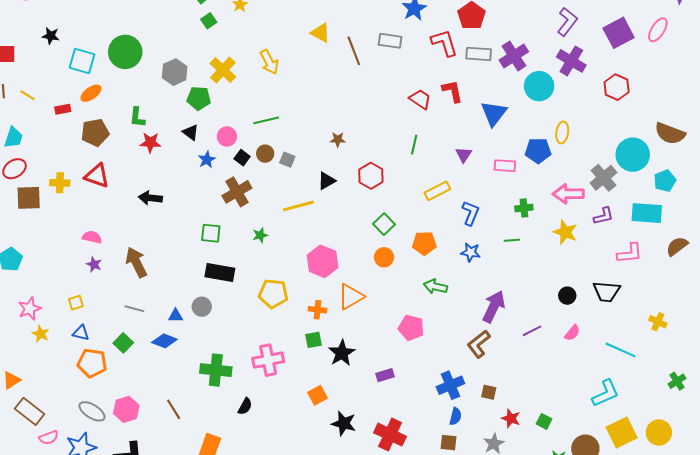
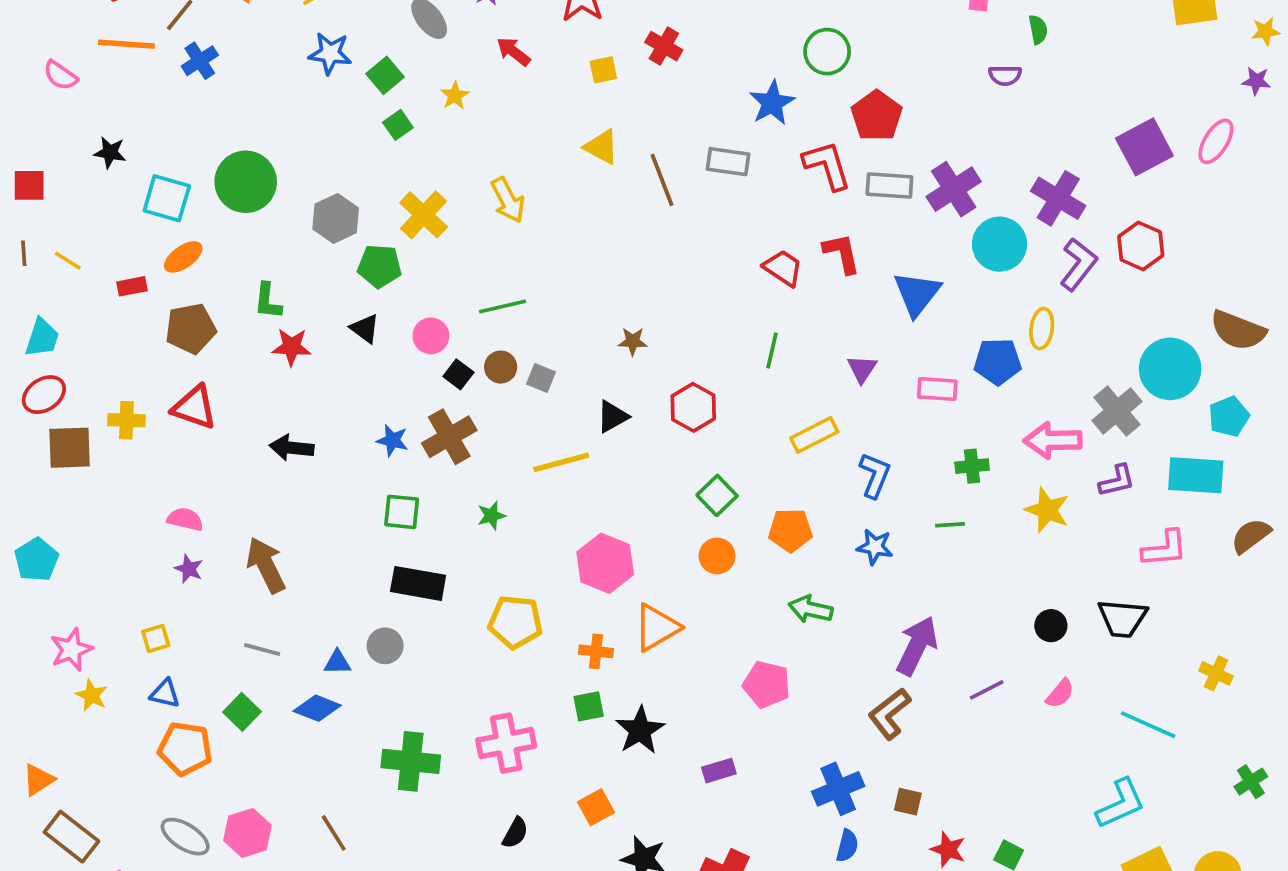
purple L-shape: (567, 22) -> (1078, 264), moved
blue star: (207, 160) -> (392, 440), moved, turned -30
black semicircle: (245, 406) -> (515, 833), moved

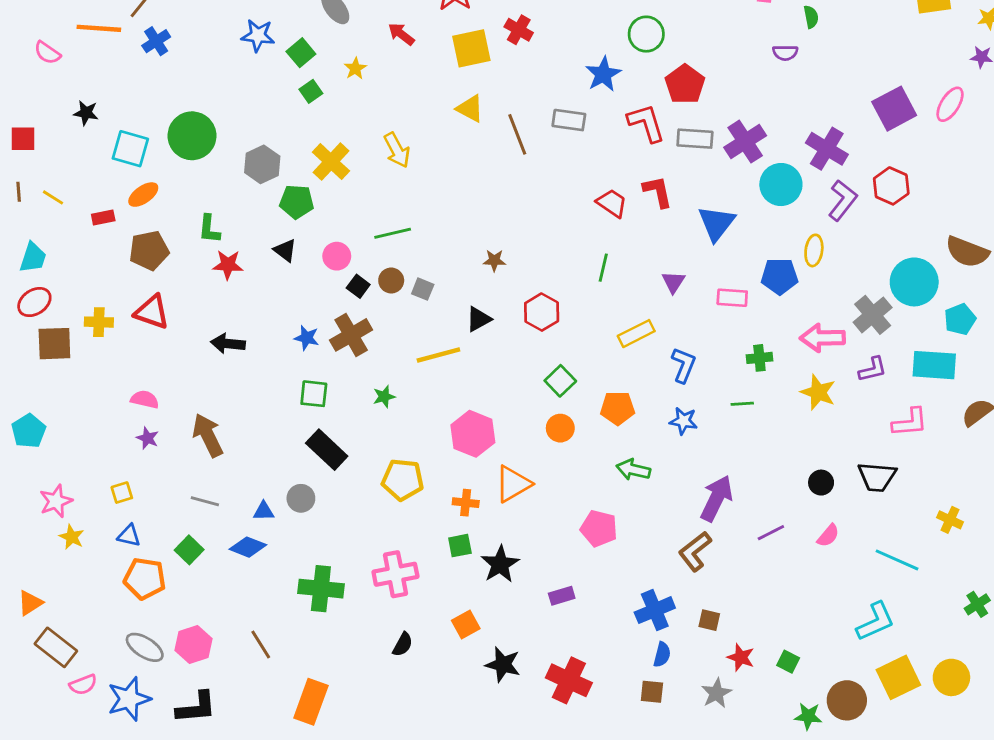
yellow square: (603, 70) -> (471, 48), size x1.8
black rectangle: (418, 583) -> (327, 450), turned 33

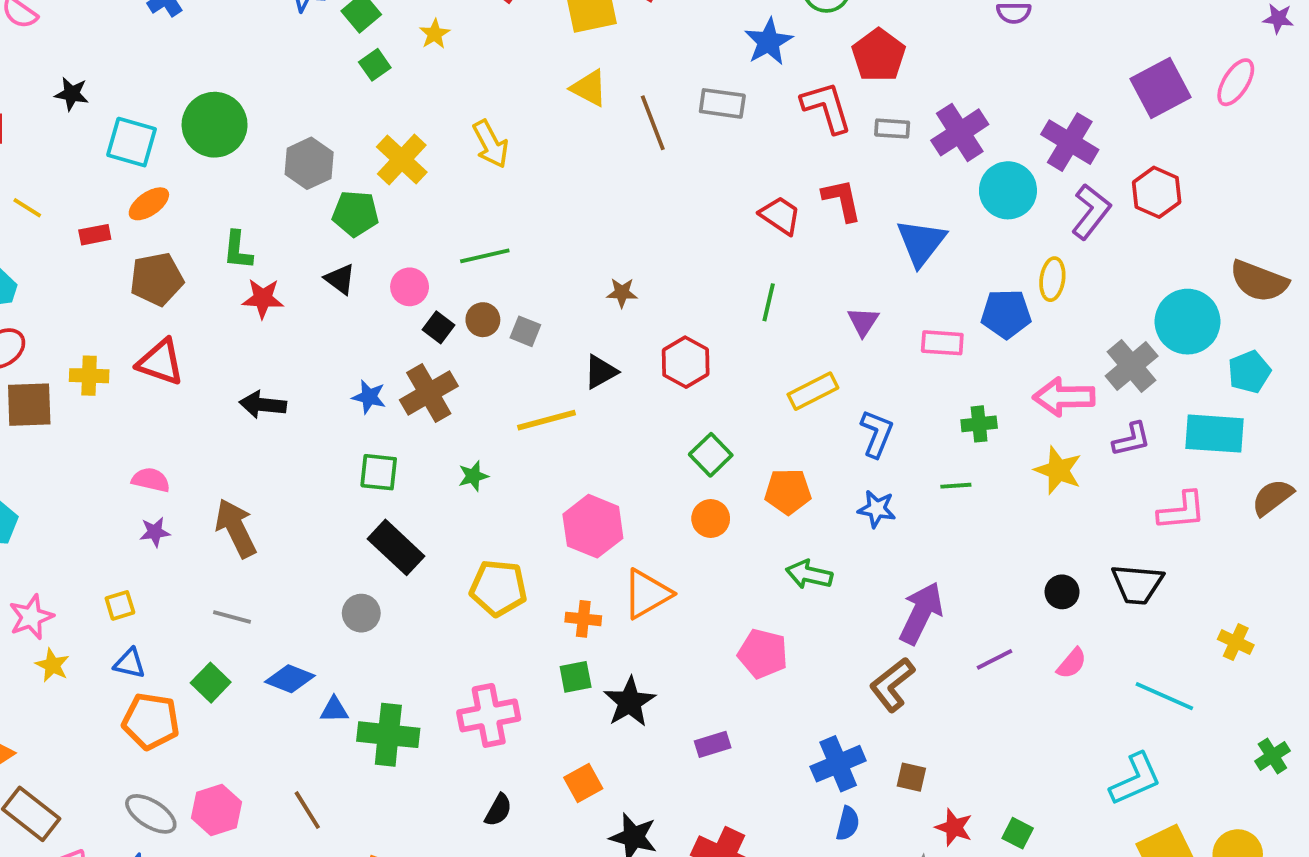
gray rectangle: (695, 139) -> (892, 129), size x0.7
purple star: (148, 438) -> (155, 532), turned -30
blue triangle: (264, 511) -> (334, 710), moved

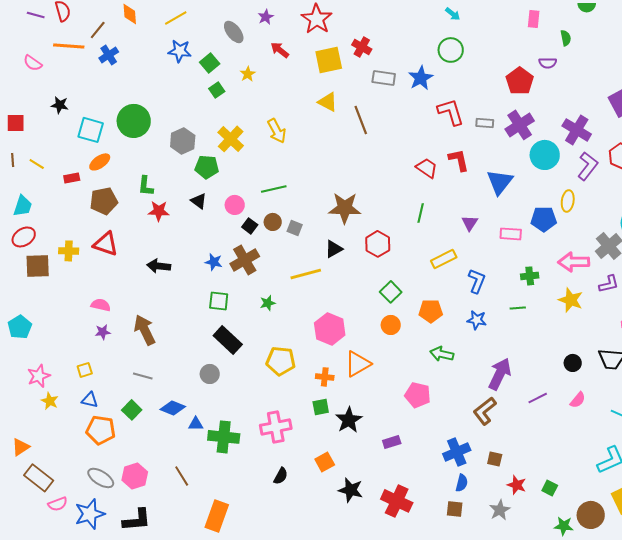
red pentagon: (879, 55) -> (520, 81), moved
gray rectangle: (722, 103) -> (384, 78), moved
brown star: (622, 293) -> (345, 208), size x2.0

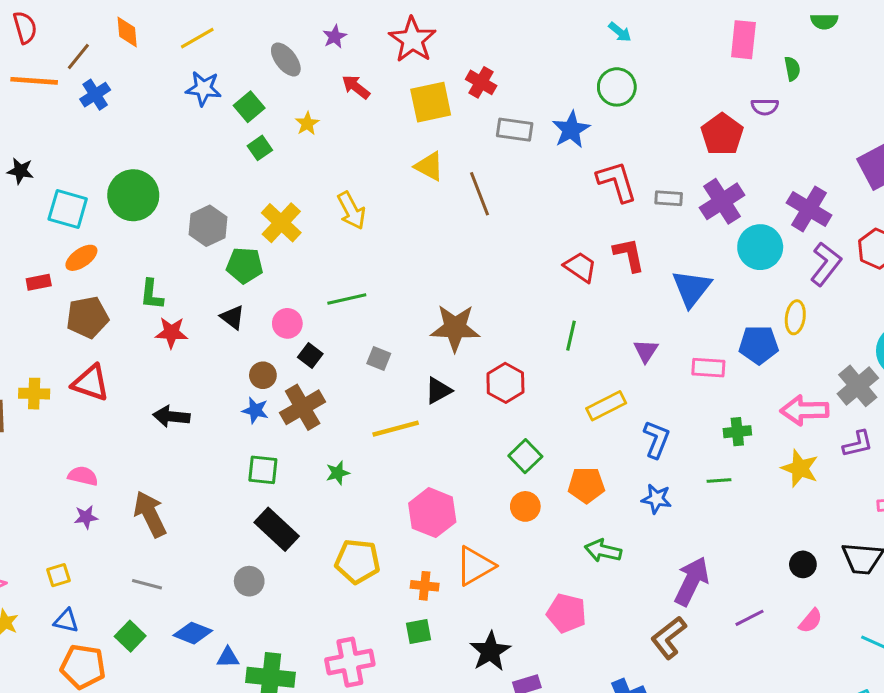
pink rectangle: (534, 19) -> (743, 40), size x1.4
brown circle: (273, 222) -> (263, 375), moved
black star: (349, 420) -> (490, 651), moved

